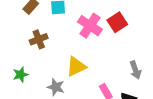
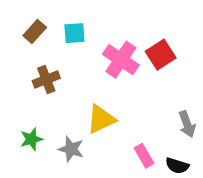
green star: (20, 75) -> (31, 139), moved

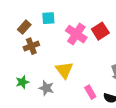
brown rectangle: (35, 31) -> (24, 27), moved
yellow triangle: (101, 119) -> (64, 70), turned -42

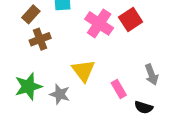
green star: (22, 82) -> (28, 86), size x1.5
pink rectangle: (90, 92) -> (119, 89), moved

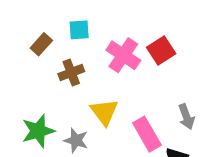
brown cross: (40, 39) -> (71, 73), moved
pink rectangle: (119, 89) -> (147, 134), size x1.5

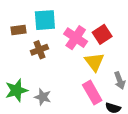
cyan square: (79, 30) -> (45, 20), size x1.5
brown rectangle: (41, 44) -> (19, 30), turned 40
yellow triangle: (104, 112) -> (94, 62), moved

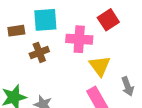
red square: (102, 34) -> (108, 20), moved
pink cross: (76, 38) -> (79, 39), turned -30

